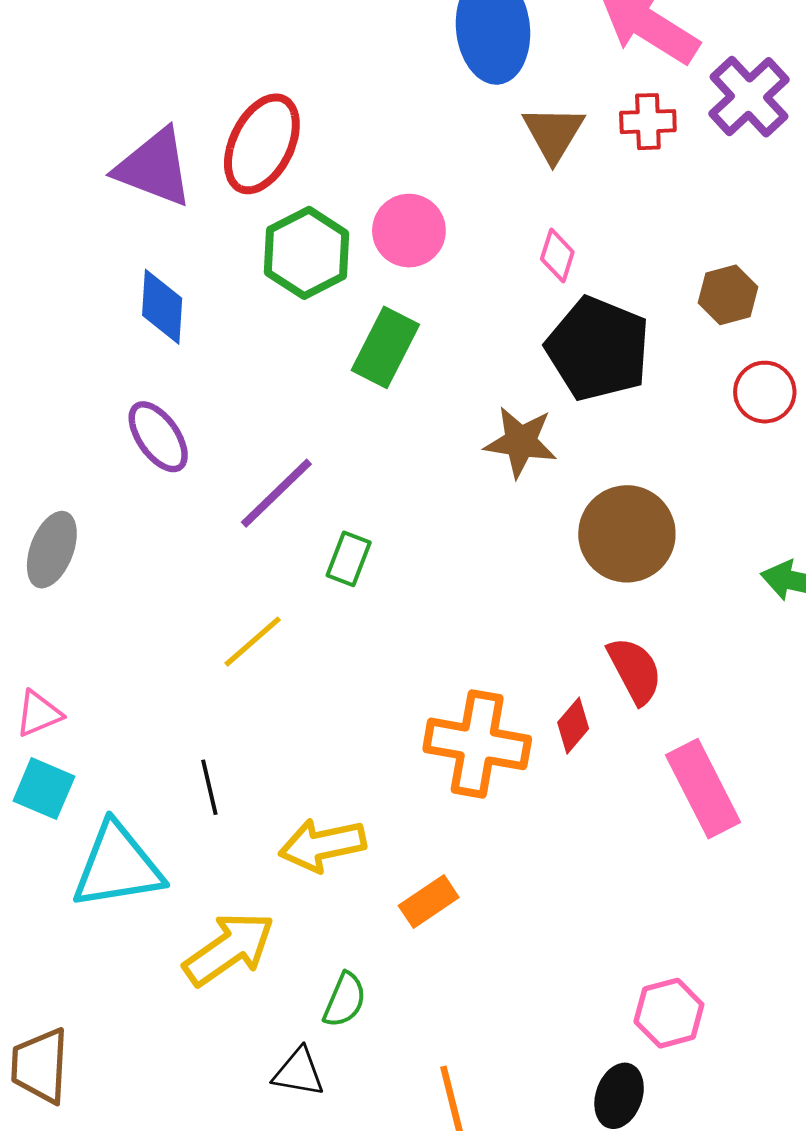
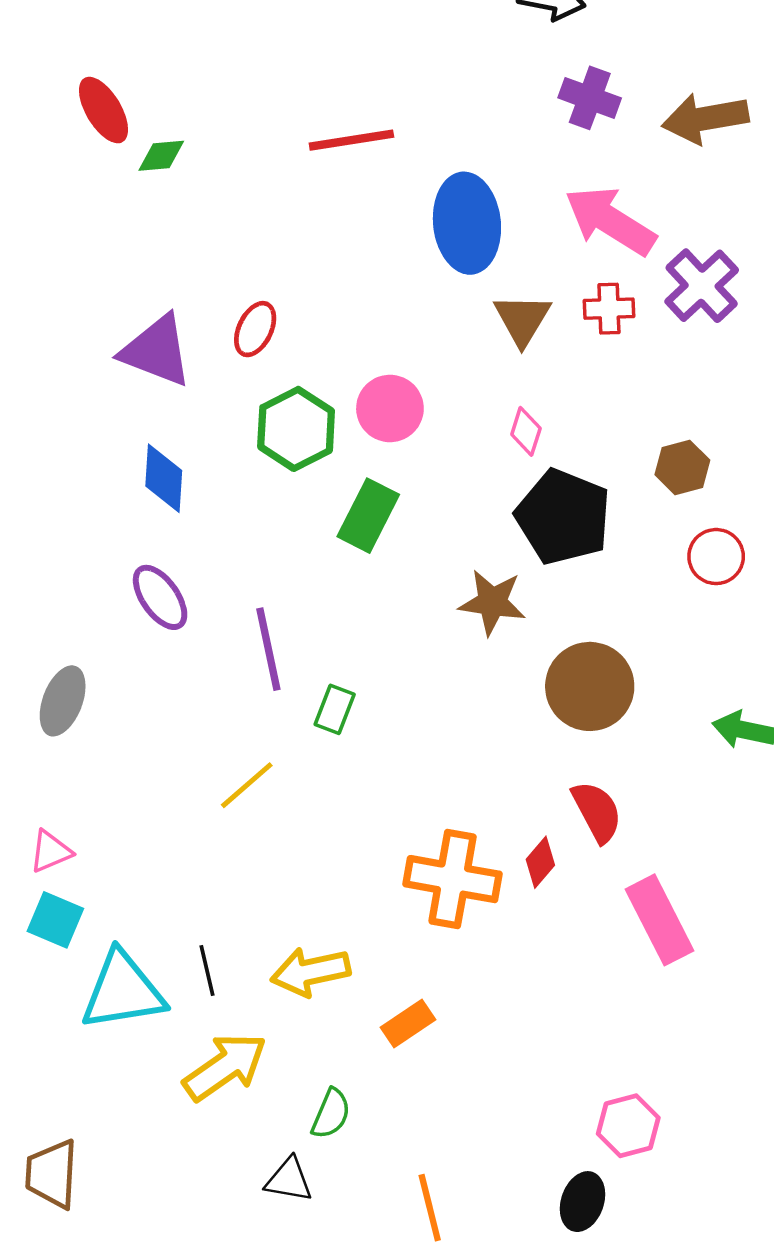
red ellipse: (262, 144) -> (255, 329), size x0.6
purple line: (276, 493) -> (268, 649), turned -58
black line: (209, 787) -> (207, 971), moved

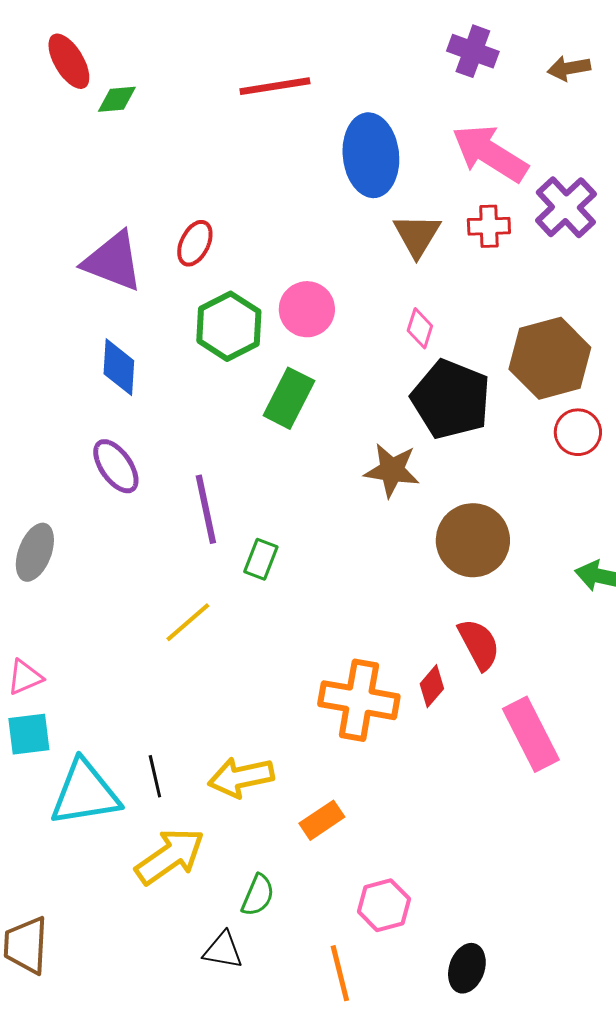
brown arrow: (705, 118) -> (569, 68), size x0.6
brown hexagon: (682, 467) -> (550, 358), size x1.8
cyan square: (55, 920) -> (29, 734), turned -30
pink hexagon: (628, 1126) -> (384, 905), moved

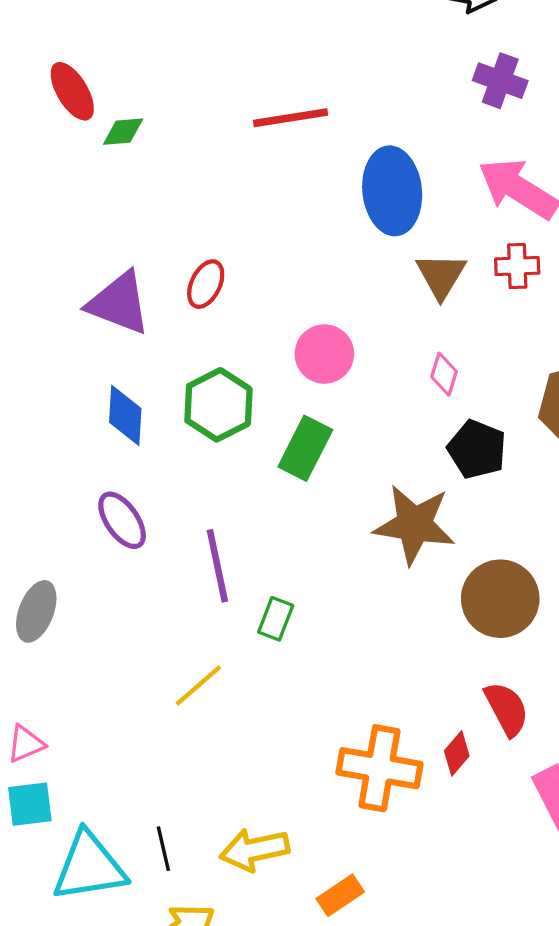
green hexagon: (229, 326) -> (218, 405), moved
black pentagon: (451, 399) -> (477, 449), size x0.7
brown star: (392, 470) -> (414, 525), size x1.4

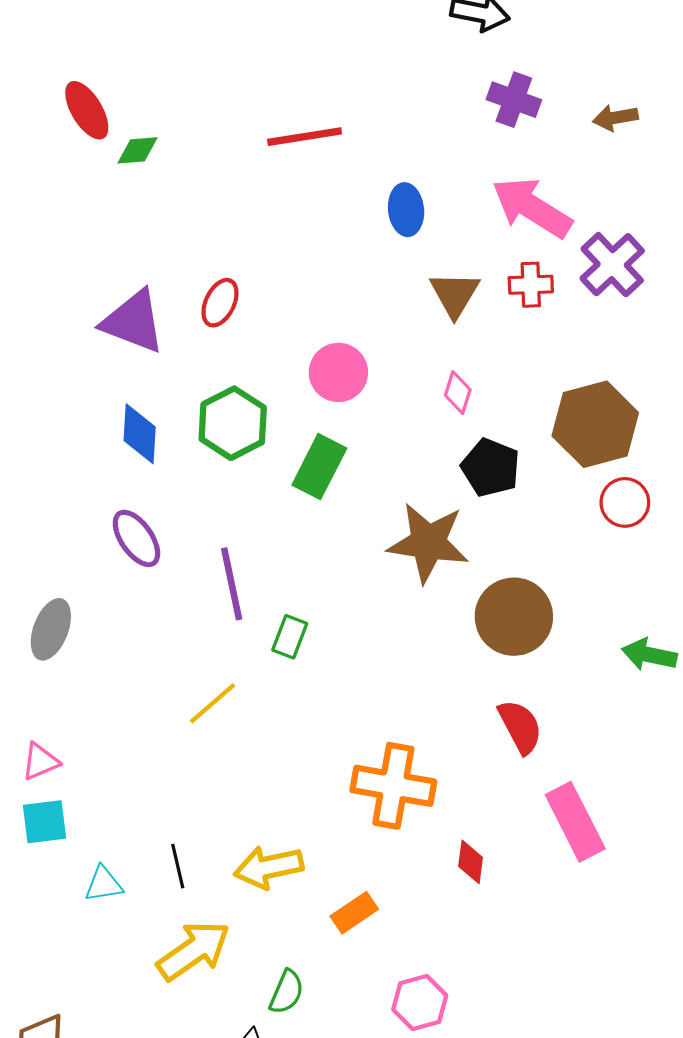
blue ellipse: (392, 191) -> (406, 210), size x0.6
red diamond: (457, 753) -> (471, 862), moved, turned -33
cyan triangle: (89, 867) -> (104, 884), size x0.5

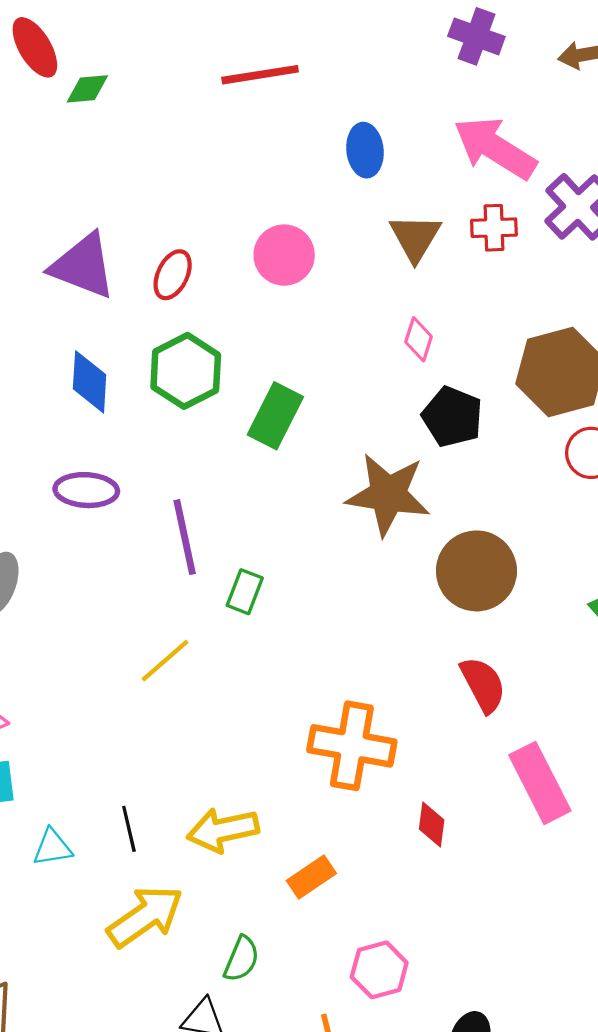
red ellipse: (220, 303) -> (173, 275), moved
pink circle: (338, 372) -> (284, 255), moved
purple ellipse: (136, 538) -> (86, 490), turned -52

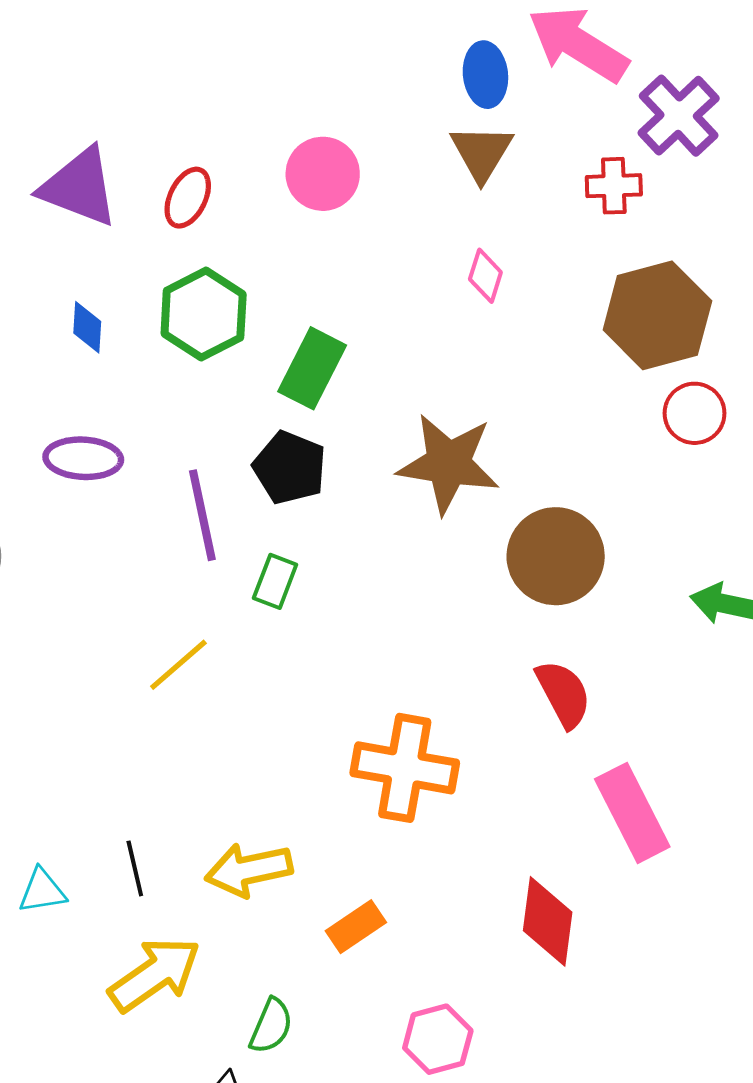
blue ellipse: (365, 150) -> (485, 75), moved
red cross: (494, 228) -> (614, 186), moved
blue diamond: (90, 382) -> (87, 327), size x0.7
black pentagon: (452, 417) -> (290, 468), moved
red diamond: (432, 824) -> (548, 921), moved, size x1.6

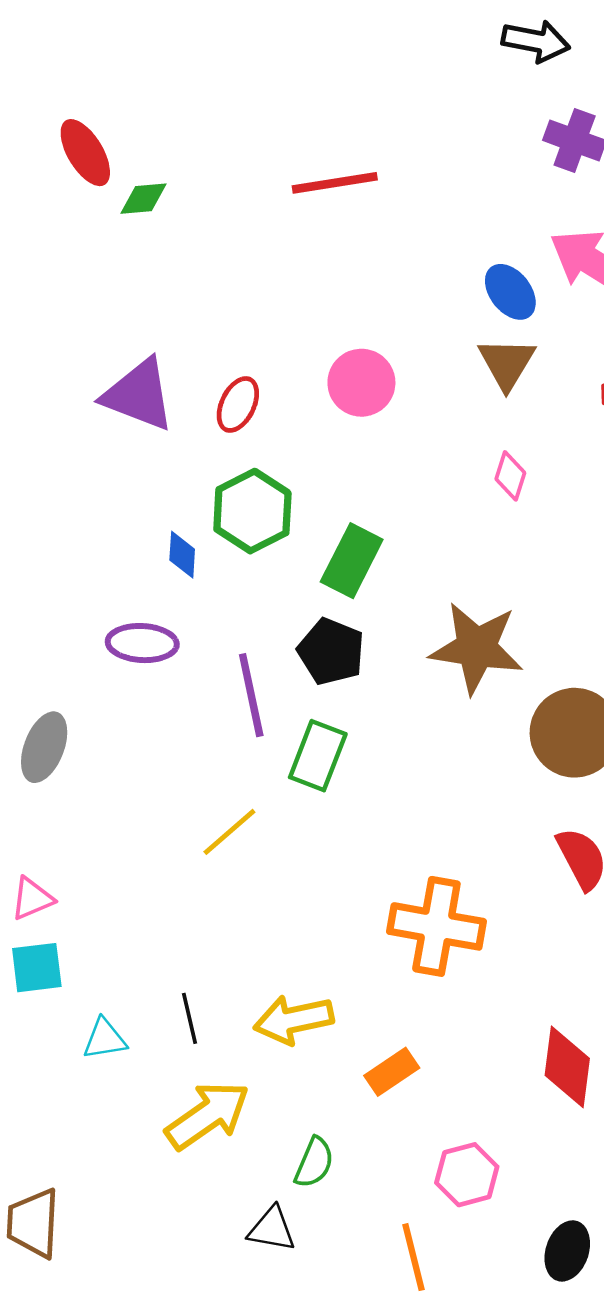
blue ellipse: (485, 75) -> (510, 292), turned -32
blue diamond: (87, 327) -> (182, 555), moved
green rectangle: (275, 581) -> (318, 756), size x1.4

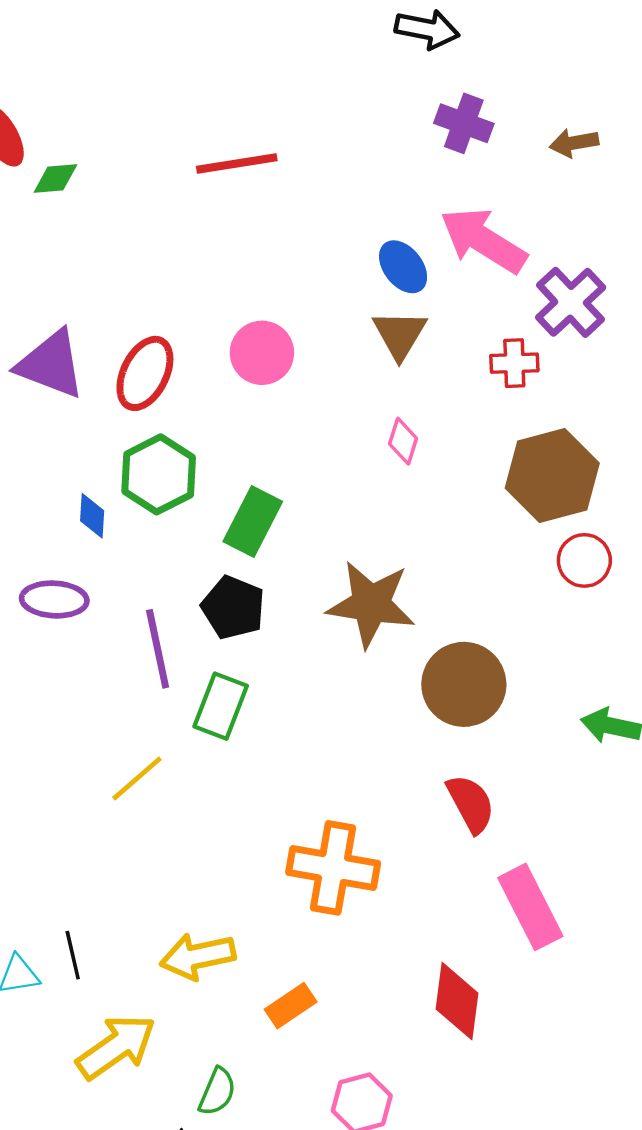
red ellipse: (238, 404) -> (145, 373), size x1.4
black line: (189, 1018) -> (73, 955), moved

